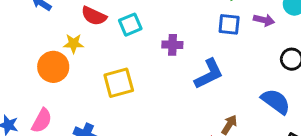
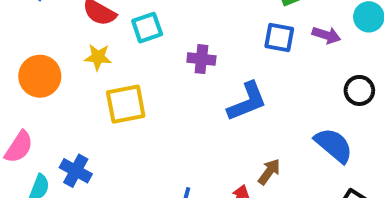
yellow star: (74, 44) -> (98, 57), moved

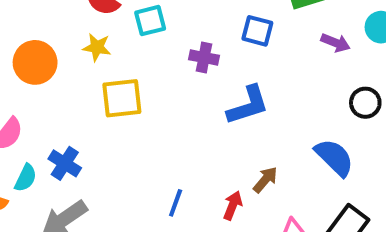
blue square: (279, 38) -> (257, 31), moved

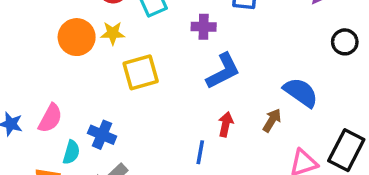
orange circle: (35, 62) -> (77, 37), moved
blue L-shape: (248, 105) -> (223, 71), moved
blue semicircle: (334, 157) -> (301, 92), moved
red arrow: (233, 205) -> (226, 124), moved

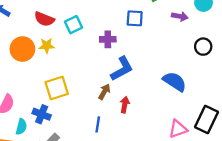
yellow square: (141, 72) -> (57, 88), moved
brown arrow: (272, 120) -> (104, 92), moved
blue line: (200, 152) -> (98, 124), moved

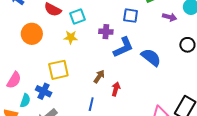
yellow star: (47, 46) -> (71, 37), moved
blue L-shape: (122, 69) -> (123, 47), moved
blue semicircle: (175, 82) -> (151, 57), moved

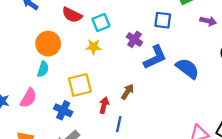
purple cross: (106, 32) -> (134, 39), turned 32
red arrow: (116, 89) -> (104, 105), moved
cyan semicircle: (25, 101) -> (43, 69), moved

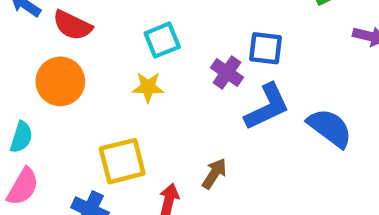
red semicircle: (72, 15) -> (72, 25), moved
blue square: (163, 20) -> (266, 48), moved
cyan semicircle: (43, 69) -> (21, 137), moved

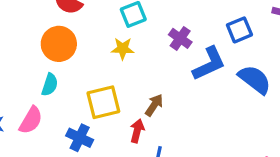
blue square: (266, 48) -> (239, 30), moved, turned -30
cyan semicircle: (21, 137) -> (50, 85), moved
brown arrow: (214, 174) -> (154, 105), moved

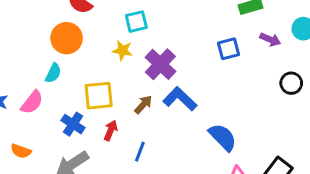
purple cross: (180, 38) -> (160, 64), moved, size x1.5
blue L-shape: (209, 64) -> (180, 99), moved, turned -120
blue semicircle: (255, 79) -> (223, 137), moved
red arrow: (137, 131) -> (111, 130), moved

